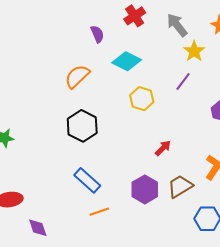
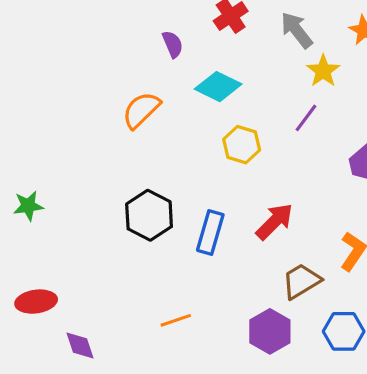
black hexagon: (82, 126) -> (149, 215), moved
red arrow: (163, 148) -> (275, 222), size x1.5
blue rectangle: (87, 180) -> (210, 232), moved, turned 64
purple hexagon: (145, 189) -> (270, 331), moved

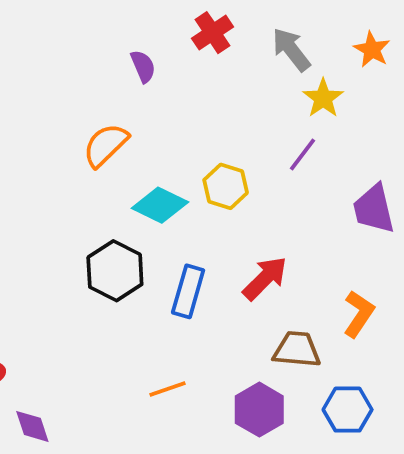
cyan diamond: (218, 87) -> (160, 205), moved
brown trapezoid: (301, 281) -> (297, 350), turned 36
orange line: (176, 320) -> (167, 389), moved

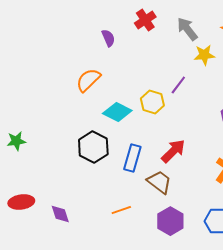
yellow star: (323, 98) -> (204, 55), turned 30
purple line: (302, 154) -> (178, 85), moved
brown trapezoid: (297, 350) -> (159, 182), moved, turned 32
purple diamond: (32, 426) -> (60, 214), moved

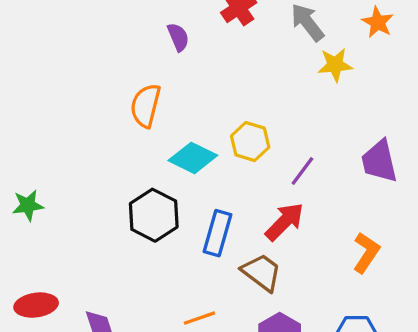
orange semicircle: (88, 80) -> (146, 106), turned -32
purple line: (178, 85) -> (302, 171), moved

